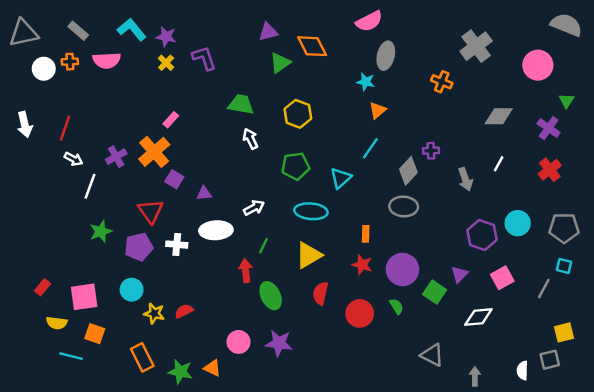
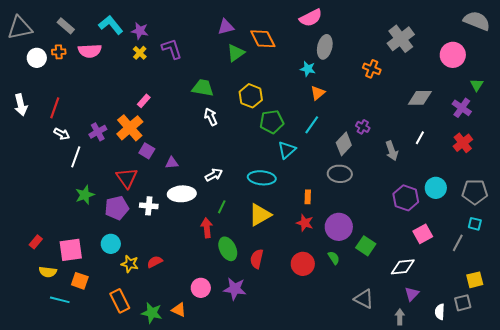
purple cross: (431, 151) -> (363, 127), turned 32
green pentagon: (296, 166) -> (272, 122), moved
purple triangle: (459, 274) -> (412, 294), moved
red semicircle: (320, 293) -> (257, 259), moved

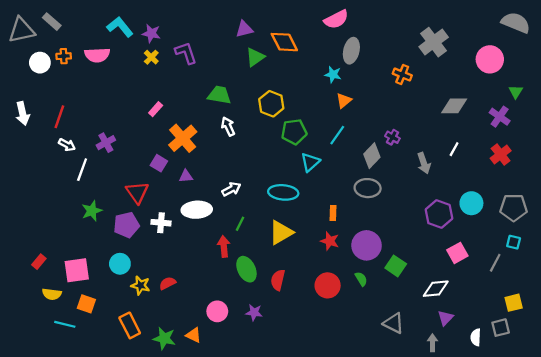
gray rectangle: (66, 26) -> (52, 22), moved
orange cross: (130, 128) -> (183, 138), moved
purple star: (235, 289) -> (254, 312), size x0.7

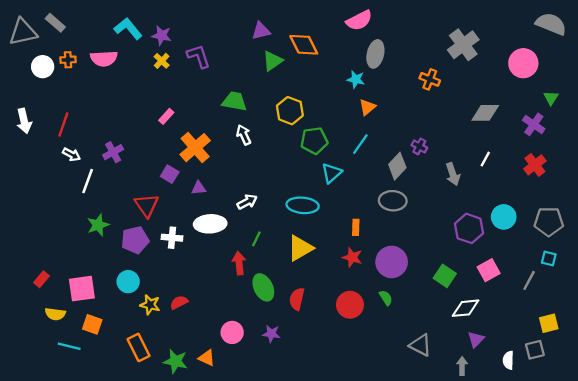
green square: (396, 266) -> (445, 276), moved

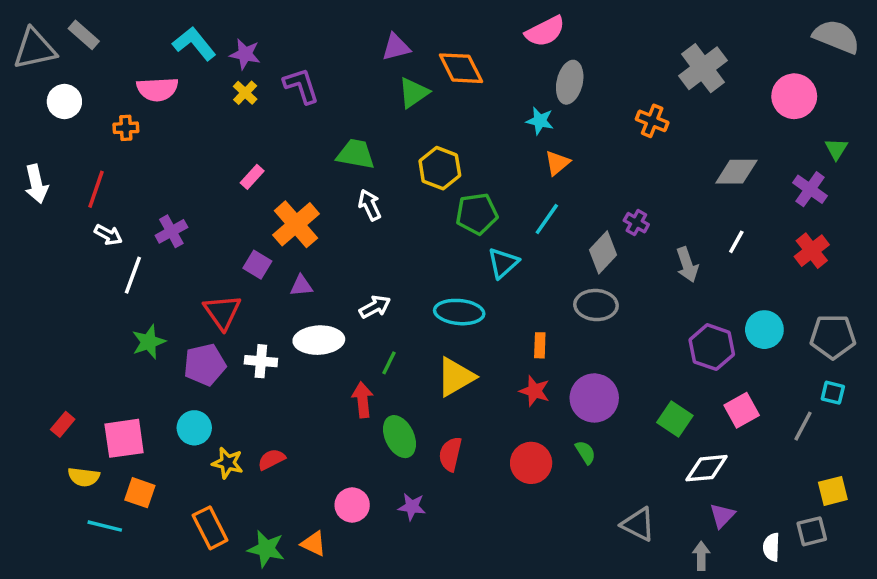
orange cross: (68, 60) -> (126, 128), moved

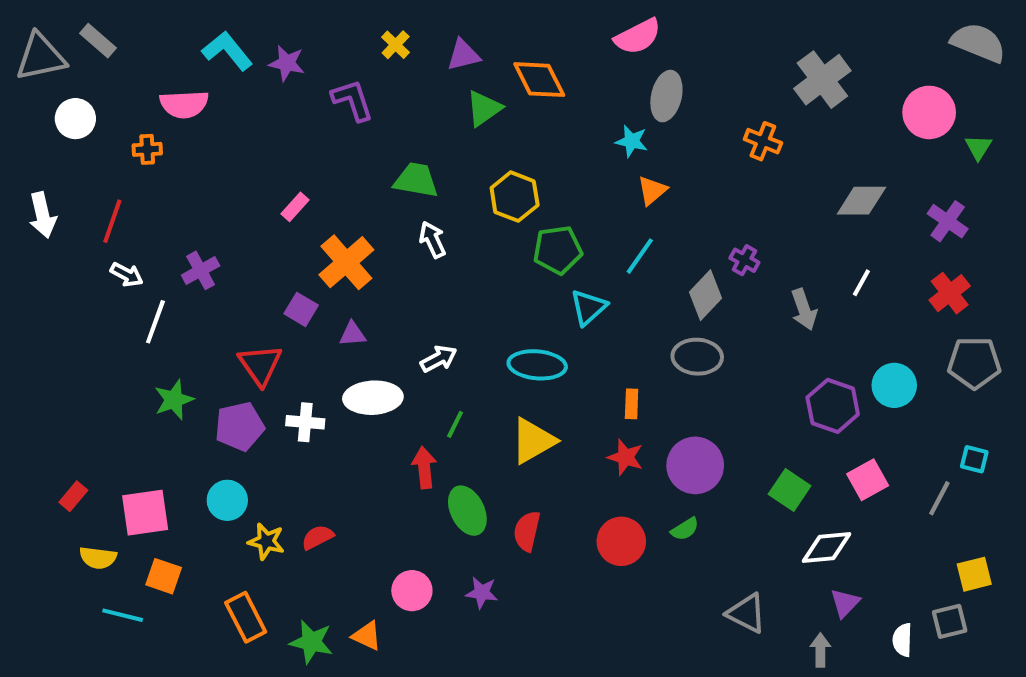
yellow cross: (245, 93) -> (396, 45), moved
green triangle: (836, 149) -> (978, 147), moved
gray pentagon: (833, 337) -> (974, 363), moved
green semicircle: (585, 452) -> (685, 529), turned 90

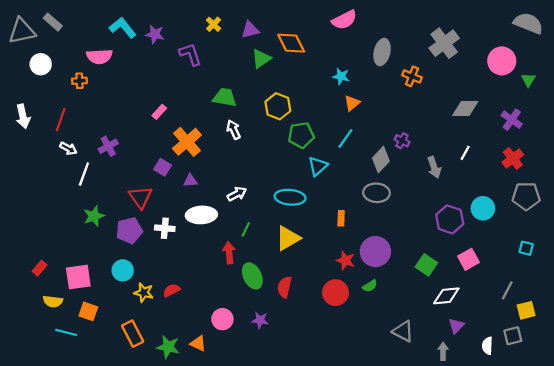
gray ellipse: (666, 96) -> (382, 52), moved
red star: (625, 457) -> (345, 260), moved
gray line: (939, 498) -> (507, 290), moved

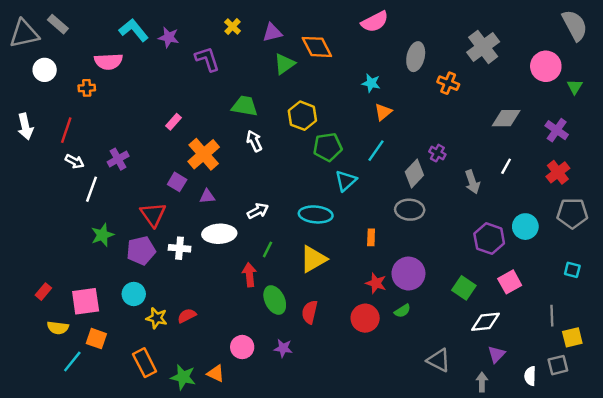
gray semicircle: (528, 23) -> (575, 25), turned 40
gray line: (507, 290) -> (552, 316), turned -30
cyan line: (66, 332) -> (72, 361), turned -65

